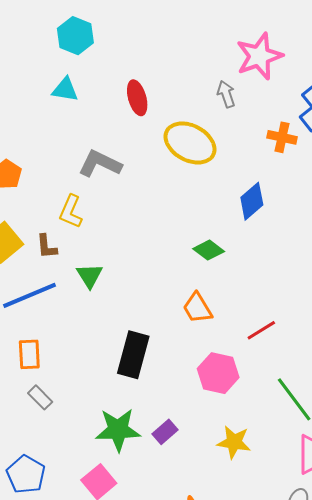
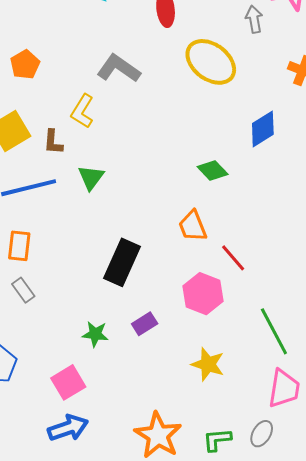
red line: (261, 330) -> (233, 258), moved, turned 72
green star: (118, 430) -> (95, 334), size x0.6
purple rectangle: (165, 432) -> (145, 324), moved

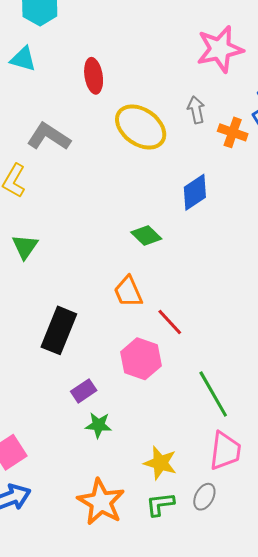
gray arrow: (254, 19) -> (196, 110), moved
green star: (95, 334) -> (98, 425), moved
yellow star: (208, 364) -> (160, 463), moved

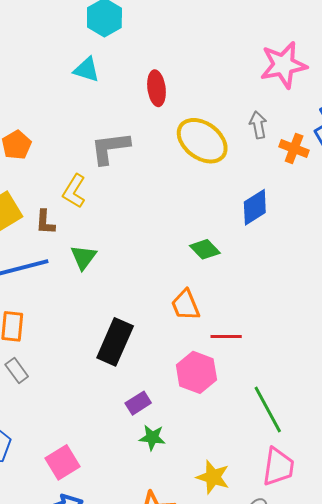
gray L-shape: (49, 137) -> (110, 148), turned -42
red line: (170, 322) -> (226, 336), turned -48

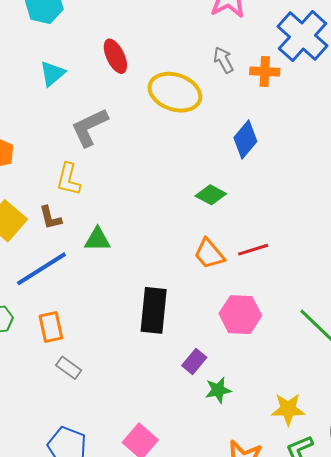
cyan triangle: (87, 70) -> (52, 74), moved, turned -40
green triangle: (83, 257) -> (97, 239), turned -48
red line: (226, 336) -> (253, 250), moved

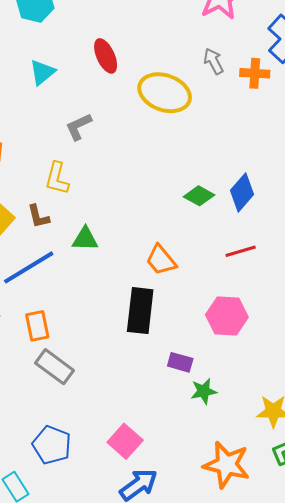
gray L-shape: (89, 127) -> (79, 127), size x0.7
blue diamond: (245, 140) -> (242, 192), moved
orange trapezoid: (209, 254) -> (161, 260), moved
purple rectangle: (194, 362) -> (180, 362), turned 65
gray rectangle: (69, 368) -> (54, 367), size x1.5

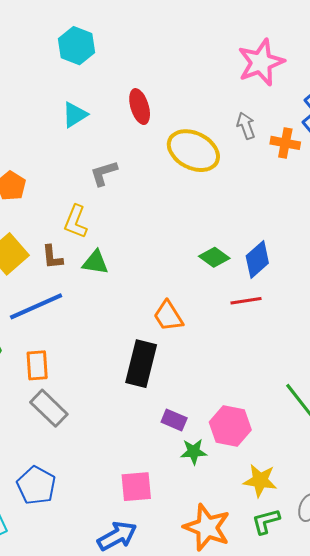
green triangle: (85, 239) -> (95, 262), moved
red line: (241, 251) -> (246, 301), moved
pink hexagon: (227, 316) -> (230, 426), moved
pink square: (125, 441) -> (136, 487), moved, turned 36

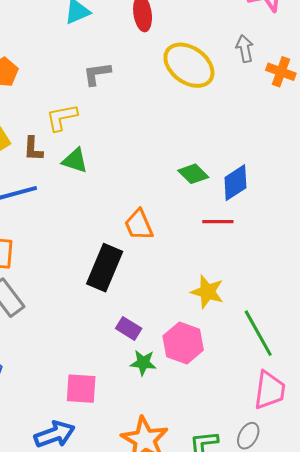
yellow L-shape: (76, 222) -> (62, 117), turned 48
yellow star: (260, 480) -> (207, 292), moved

